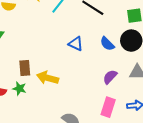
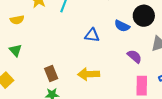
purple semicircle: (110, 77) -> (134, 56), turned 105
yellow arrow: (48, 78) -> (89, 74), moved

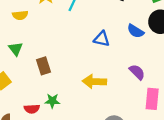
purple semicircle: (134, 56) -> (137, 72), moved
brown rectangle: (51, 73) -> (43, 66), moved

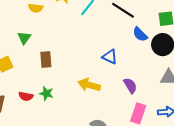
blue semicircle: (136, 31) -> (140, 34), moved
blue triangle: (102, 39) -> (110, 57), moved

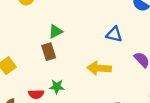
green triangle: (24, 38) -> (55, 31), moved, turned 40

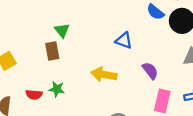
green triangle: (55, 31) -> (62, 30), turned -48

